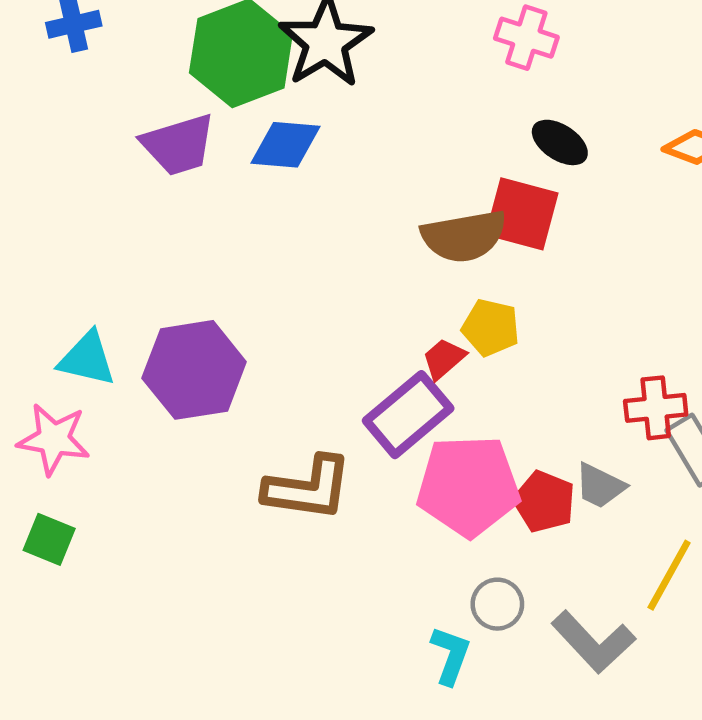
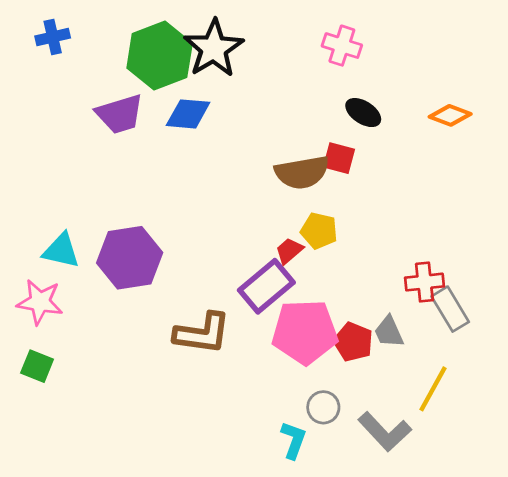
red square: (522, 214) -> (339, 158), size x0.7
gray trapezoid: (600, 486) -> (389, 332), turned 40

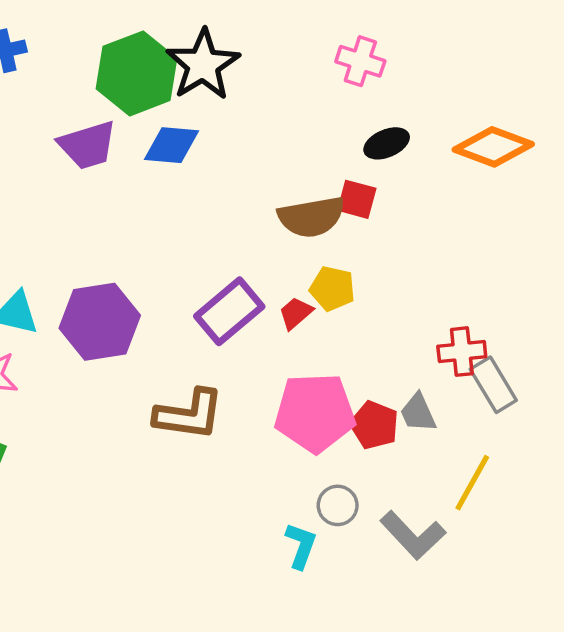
black ellipse: (363, 113) -> (387, 143), turned -56
orange diamond: (450, 115) -> (493, 147), size x1.5
purple rectangle: (266, 286) -> (229, 311), moved

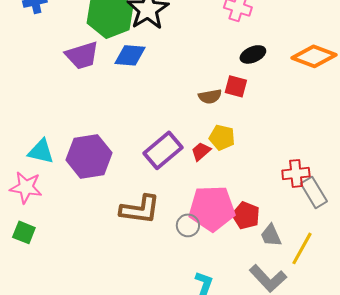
brown semicircle: (311, 217) -> (210, 96), size x0.6
gray trapezoid: (418, 413) -> (271, 235), moved
gray circle: (338, 505) -> (188, 225), moved

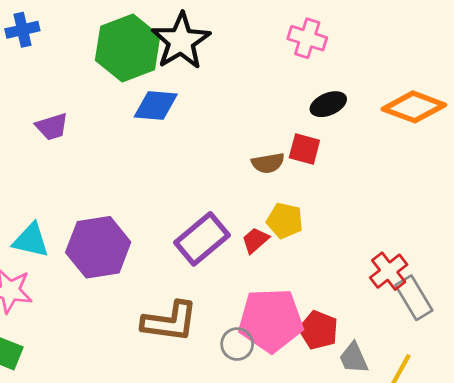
purple trapezoid: (82, 55) -> (52, 127), moved, size x0.7
red cross: (296, 173) -> (389, 271), turned -32

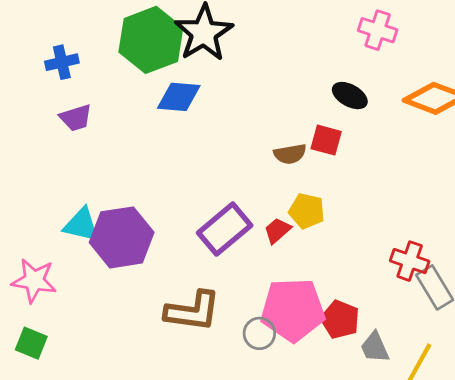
blue cross: (22, 30) -> (62, 62), moved
pink cross: (307, 38) -> (378, 30), moved
black ellipse: (328, 104) -> (350, 96), turned 52
cyan triangle: (31, 240) -> (81, 225), moved
red cross: (389, 271) -> (410, 261), turned -33

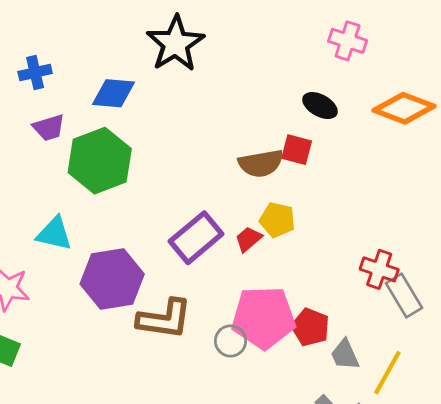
green hexagon: (151, 40) -> (100, 161), moved
blue diamond: (179, 97) -> (114, 93), moved
brown semicircle: (290, 154) -> (261, 163), size x1.4
purple hexagon: (122, 237) -> (112, 279), moved

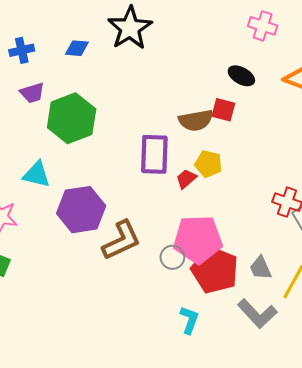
blue diamond: (114, 93) -> (77, 48), moved, size x0.7
purple rectangle: (196, 238) -> (154, 154), moved, turned -48
brown L-shape: (164, 319) -> (121, 240), turned -33
red pentagon: (310, 327) -> (215, 270), moved, size x1.6

